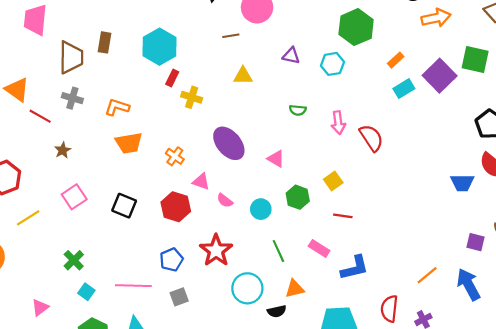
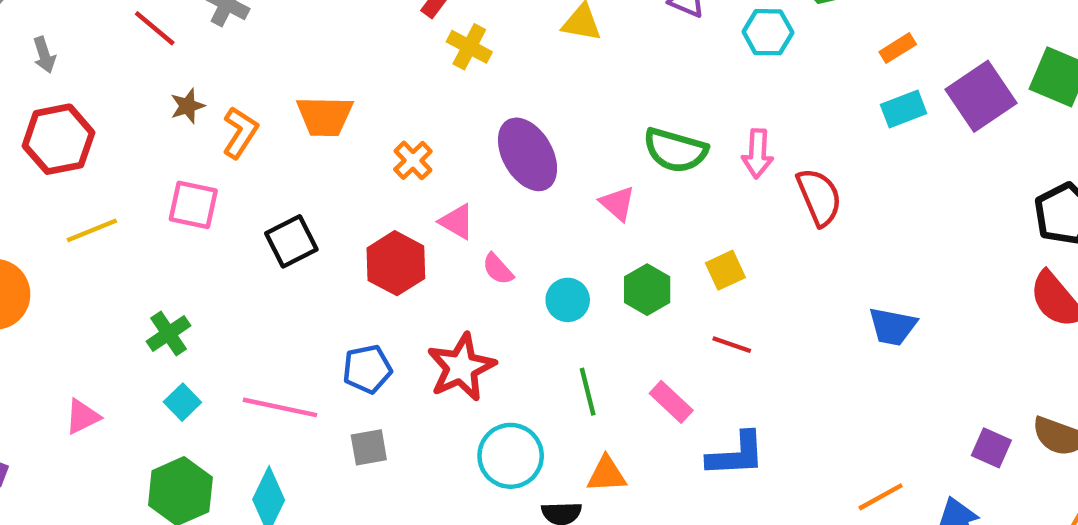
orange L-shape: (117, 107) -> (240, 132), moved, turned 95
green semicircle: (298, 110) -> (675, 150), moved, size x1.8
blue trapezoid: (462, 183) -> (893, 326), moved
pink square: (74, 197) -> (193, 205), turned 35
black square: (124, 206) -> (291, 241), turned 30

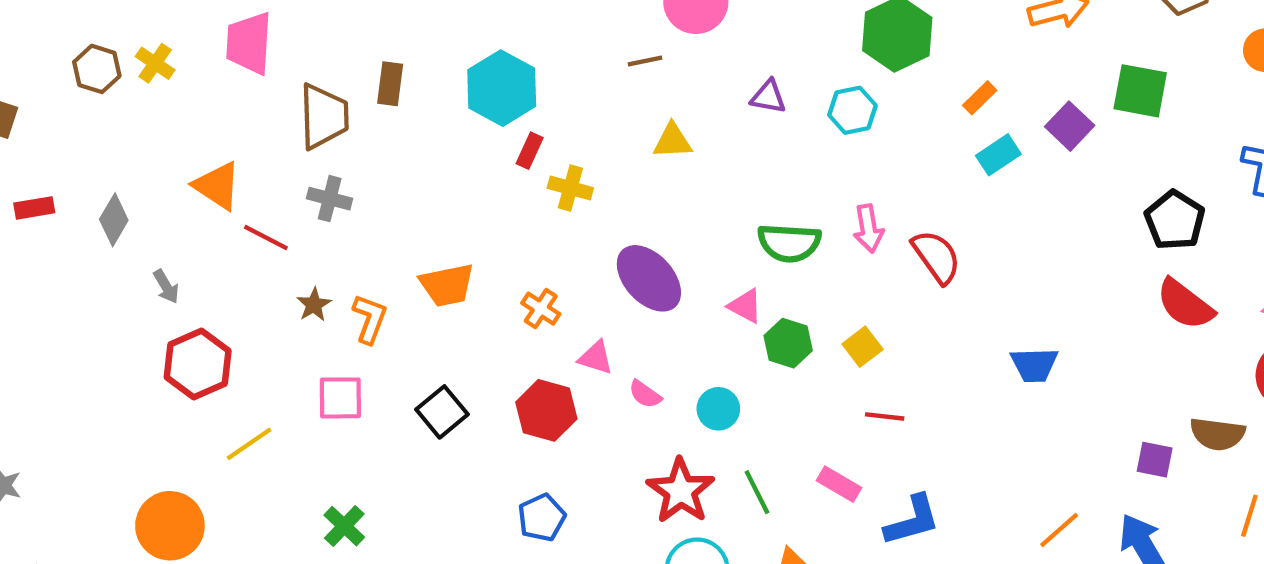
purple square: (981, 96) -> (1070, 126), size x0.7
green hexagon: (647, 290) -> (788, 343), moved
red star: (461, 367) -> (681, 491), moved

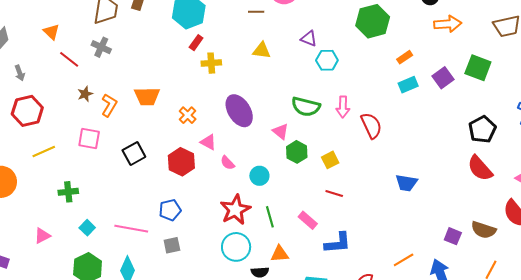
cyan hexagon: (852, 110) -> (327, 60), moved
orange triangle: (217, 186) -> (51, 32), size x0.7
yellow cross: (570, 188) -> (211, 63), turned -30
green cross: (344, 526) -> (68, 192), moved, turned 30

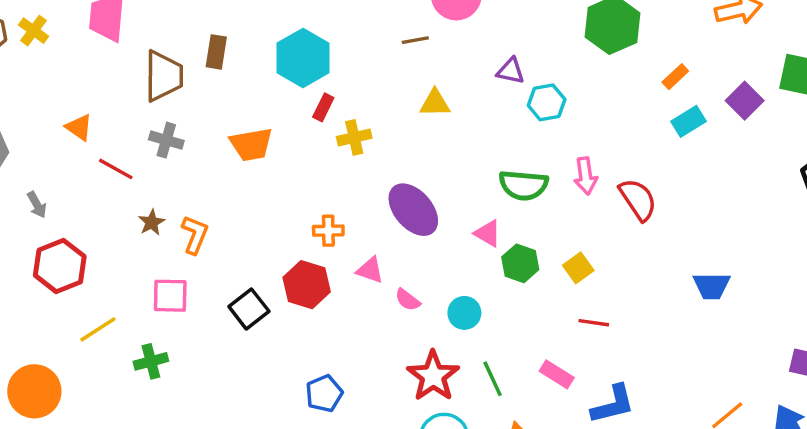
orange trapezoid: (147, 96) -> (251, 144), moved
orange cross: (188, 115) -> (328, 231), turned -36
red hexagon: (181, 162) -> (307, 285), moved
green cross: (68, 192) -> (151, 361), moved

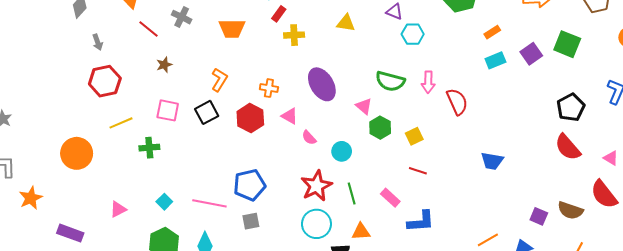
orange L-shape: (195, 235) -> (219, 80), moved
black square: (249, 309) -> (207, 112), moved
blue pentagon: (324, 394) -> (249, 185), size x1.4

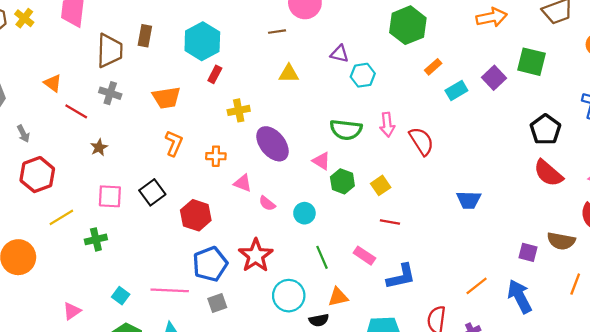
orange rectangle: (492, 32) -> (433, 67), moved
yellow cross: (294, 35) -> (239, 110), moved
orange L-shape: (219, 80) -> (174, 143), moved
red hexagon: (250, 118) -> (196, 215), moved
red star: (316, 186) -> (256, 255), moved

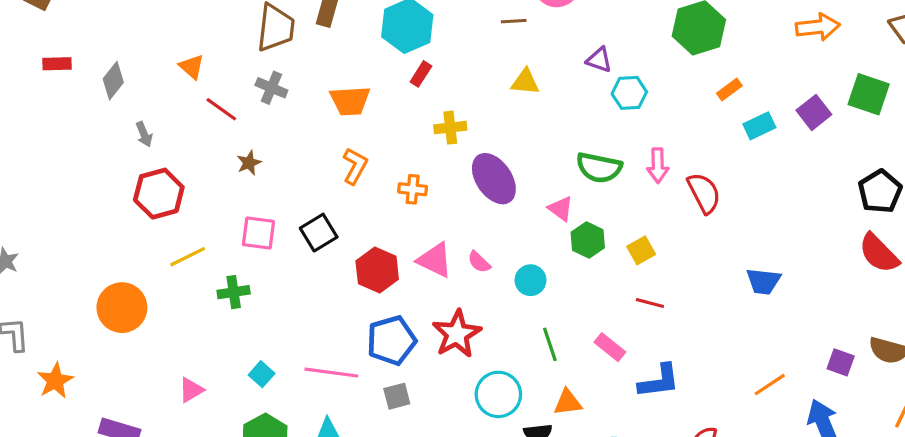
pink triangle: (243, 183) -> (435, 260), moved, size x1.4
orange line: (477, 286) -> (770, 385), moved

